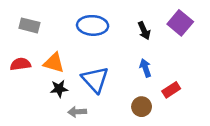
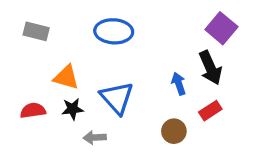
black arrow: (144, 31) -> (210, 68), moved, size x1.5
red semicircle: (20, 64) -> (33, 111), moved

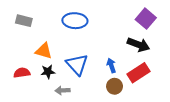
black arrow: (210, 68) -> (138, 45), turned -45
blue arrow: (179, 84) -> (111, 65), moved
red rectangle: (210, 111) -> (138, 73), size x1.5

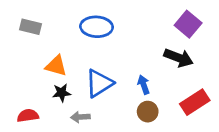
blue triangle: (77, 64) -> (99, 83), turned 40
red semicircle: (22, 73) -> (28, 116), moved
red rectangle: (138, 73) -> (195, 102), moved

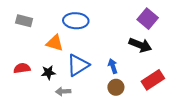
orange triangle: (56, 66) -> (55, 43), moved
red semicircle: (28, 116) -> (22, 68), moved

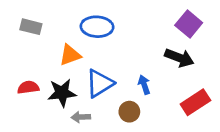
orange triangle: (55, 43) -> (70, 55), turned -36
black star: (48, 72) -> (62, 93), size x1.5
brown circle: (116, 87) -> (129, 112), moved

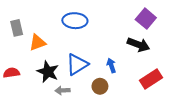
gray rectangle: (31, 27) -> (17, 28), moved, turned 63
orange triangle: (70, 55) -> (37, 43), moved
red semicircle: (28, 87) -> (11, 73), moved
black star: (62, 93) -> (48, 72), turned 30

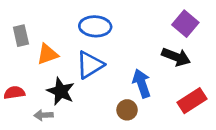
blue triangle: (77, 64) -> (90, 65), moved
blue arrow: (111, 65) -> (142, 83), size x1.5
gray arrow: (62, 90) -> (43, 115), moved

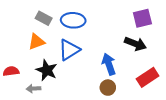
purple square: (185, 24) -> (142, 18), turned 36
gray rectangle: (21, 36) -> (44, 18), moved, turned -49
brown circle: (127, 110) -> (108, 88), moved

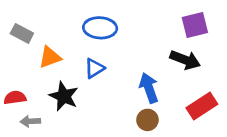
gray rectangle: (44, 18) -> (22, 33), moved
blue triangle: (69, 50) -> (94, 68), size x0.7
gray arrow: (33, 89) -> (30, 121), moved

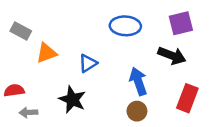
blue ellipse: (100, 28) -> (125, 26), moved
black star: (64, 96) -> (72, 99), moved
red rectangle: (202, 106) -> (187, 98), turned -36

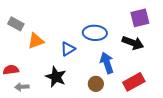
blue ellipse: (125, 26) -> (95, 33), moved
red rectangle: (187, 98) -> (134, 82), moved, turned 40
brown circle: (137, 111) -> (96, 84), moved

